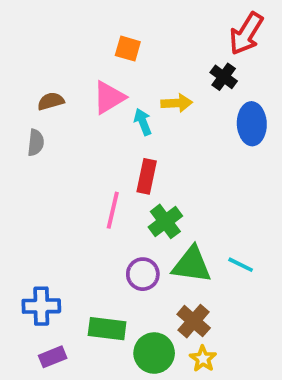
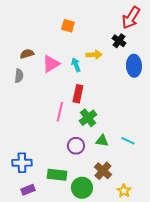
pink triangle: (109, 97) -> (51, 64), moved
green triangle: (192, 265) -> (102, 141), size x0.6
yellow star: (203, 359) -> (124, 191), moved

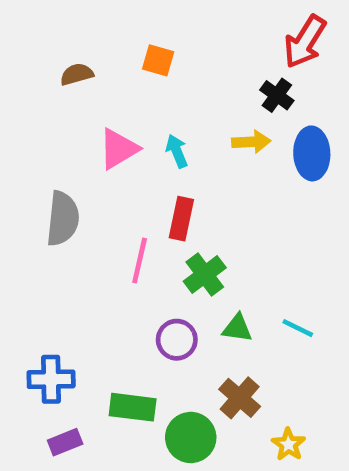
brown semicircle: (27, 54) -> (77, 74), moved
yellow arrow: (94, 55) -> (251, 142), moved
gray semicircle: (19, 76) -> (63, 219), moved, size x1.6

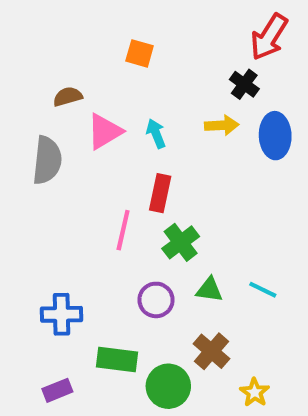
brown semicircle: (77, 74) -> (68, 97), moved
gray semicircle: (63, 219) -> (47, 160), moved
blue cross: (51, 379) -> (61, 314), moved

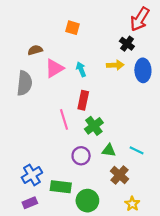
pink line: (123, 230) -> (64, 119), turned -30
blue cross: (61, 314) -> (32, 175), moved, turned -30
brown cross: (211, 351) -> (119, 175), moved

